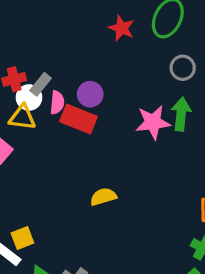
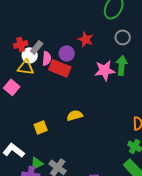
red star: (122, 28) -> (86, 39), moved
yellow square: (22, 238) -> (41, 127), moved

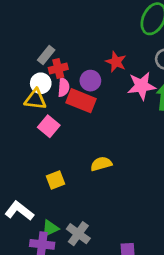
red cross: (21, 44) -> (58, 68), moved
gray rectangle: (37, 47) -> (46, 55), moved
pink star: (105, 70) -> (141, 86), moved
pink square: (12, 87) -> (49, 126), moved

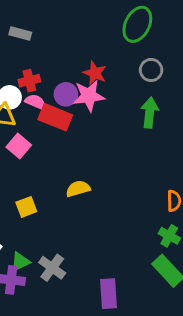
gray rectangle: (46, 55) -> (20, 33), moved, turned 66
pink star: (141, 86) -> (89, 96), moved
pink semicircle: (64, 87) -> (35, 102), turned -72

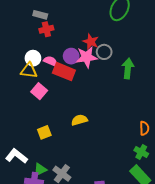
gray circle: (151, 70) -> (104, 52), moved
red cross: (29, 81) -> (46, 29), moved

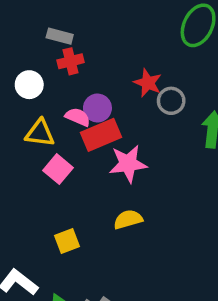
purple circle: (71, 56) -> (97, 108), moved
pink star: (87, 57) -> (128, 164), moved
white circle: (33, 58) -> (29, 85), moved
red rectangle: (64, 72) -> (101, 135), turned -45

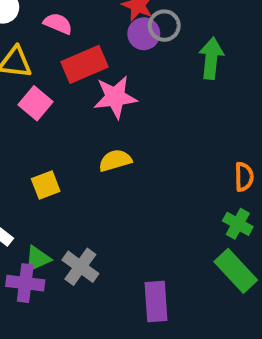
purple circle: (97, 108) -> (144, 34), moved
pink semicircle: (78, 117) -> (58, 24), moved

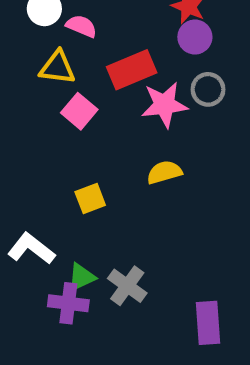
pink semicircle: (58, 24) -> (81, 26), moved
gray circle: (164, 26) -> (208, 89), moved

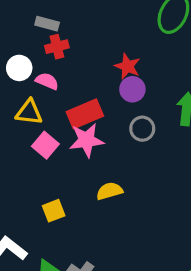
pink star: (164, 105) -> (86, 140), moved

